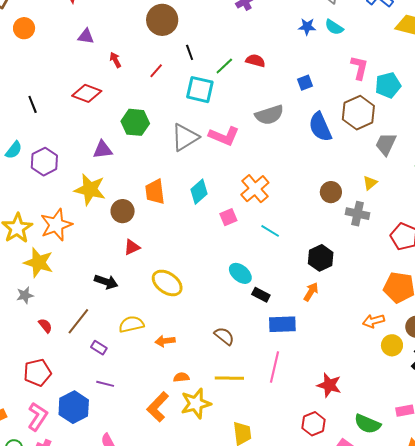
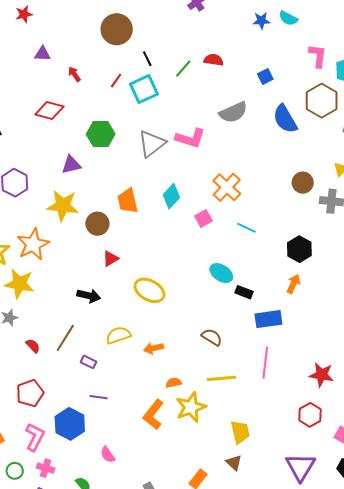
cyan square: (200, 90) -> (144, 89), moved, turned -32

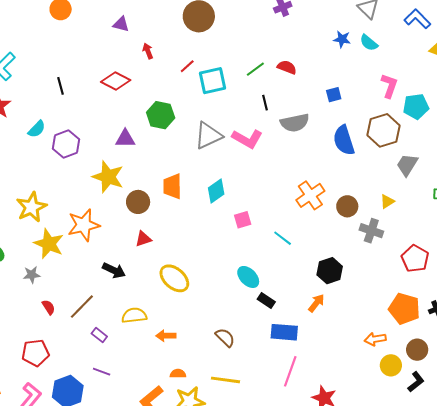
black line: (147, 59) -> (265, 103), moved
orange cross: (227, 187) -> (310, 195), moved
orange star: (33, 244) -> (84, 225), moved
pink line: (265, 363) -> (290, 371), moved

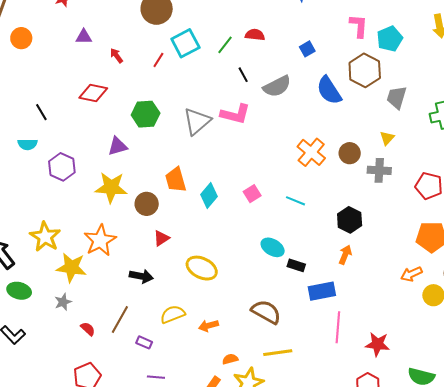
cyan square: (213, 81) -> (185, 43), moved
cyan semicircle: (37, 129) -> (28, 144), moved, turned 60
cyan diamond: (216, 191) -> (209, 195), moved
brown semicircle: (225, 337) -> (266, 312), size x1.4

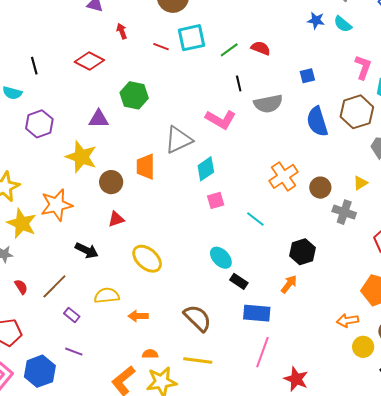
red line: (158, 60) -> (161, 47), turned 63
gray triangle: (197, 121) -> (178, 140), moved
cyan diamond: (209, 195) -> (206, 169), moved

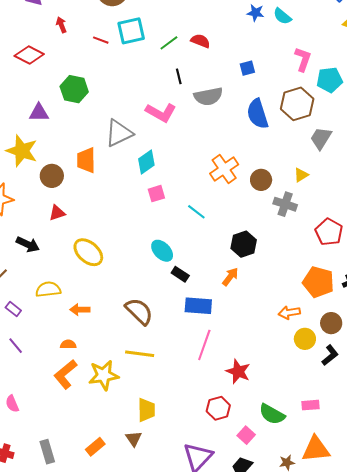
purple line: (74, 352) -> (16, 346), turned 30
orange semicircle: (150, 354) -> (68, 344), moved

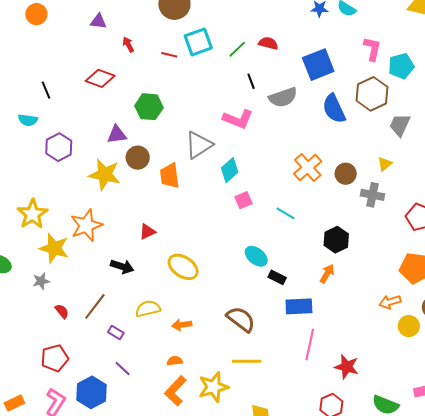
blue square: (247, 68) -> (318, 65), size x2.0
brown circle: (52, 176) -> (138, 158), moved

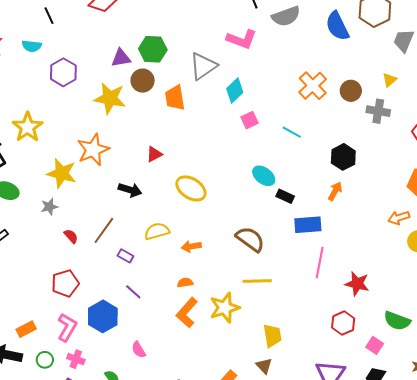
green hexagon: (149, 107) -> (153, 49), moved
yellow star: (32, 214) -> (28, 127), moved

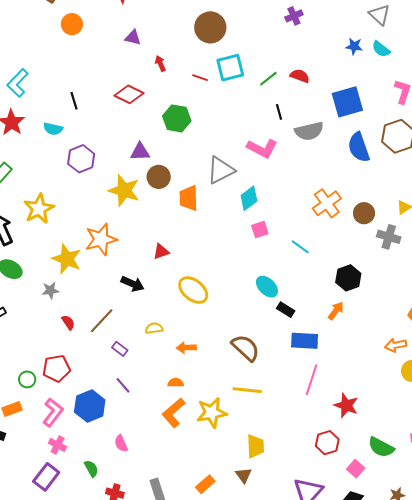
green hexagon: (153, 49) -> (177, 118), moved
yellow semicircle: (157, 231) -> (154, 328), size x0.7
green circle: (45, 360) -> (27, 379), moved

